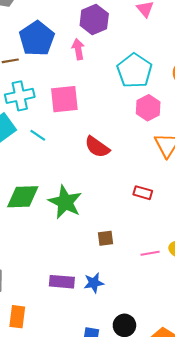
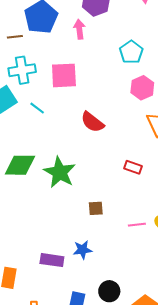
cyan pentagon: (134, 71) -> (131, 52), size x0.7
purple rectangle: (62, 282) -> (52, 260), moved

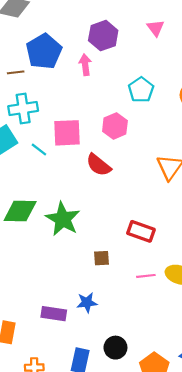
pink square: (64, 75) -> (67, 133), moved
pink hexagon: (142, 88) -> (115, 126), moved
red rectangle: (133, 167) -> (141, 231), moved, size x1.4

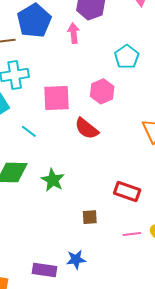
cyan line: (39, 149) -> (29, 131), moved
green star: (63, 219) -> (53, 180), size x0.7

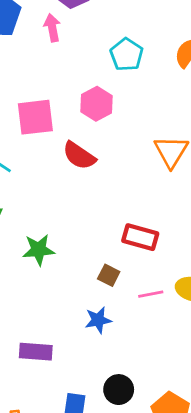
green star: (53, 180) -> (39, 250), moved, turned -30
brown square: (90, 217) -> (109, 275), moved, turned 35
blue star: (76, 260) -> (98, 320), moved

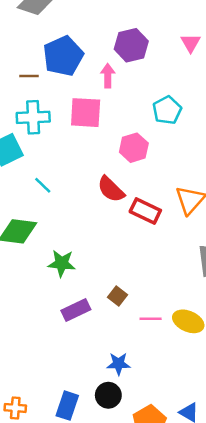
pink square: (35, 117) -> (86, 113), moved
red rectangle: (140, 237) -> (145, 211), moved
blue star: (98, 320) -> (118, 364), moved
purple rectangle: (36, 352) -> (76, 310), moved, turned -40

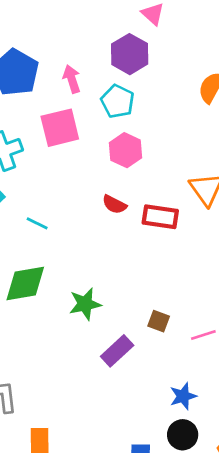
purple hexagon: (131, 45) -> (130, 54), moved
cyan pentagon: (167, 110) -> (118, 101), moved
red semicircle: (111, 189) -> (114, 204), size x0.7

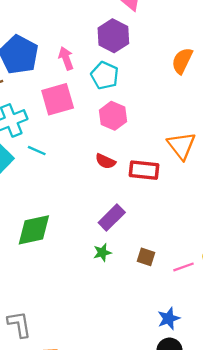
cyan line: (37, 223) -> (37, 151), moved
green star: (85, 304) -> (102, 253), moved, size x0.7
purple rectangle: (117, 351) -> (112, 217), moved

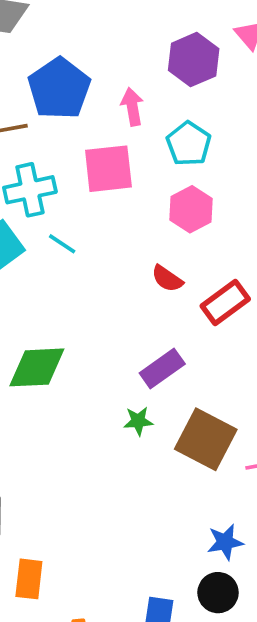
purple hexagon: (113, 36) -> (194, 60), moved
red rectangle: (144, 170) -> (225, 303), turned -52
brown square: (146, 257) -> (206, 439), size x2.0

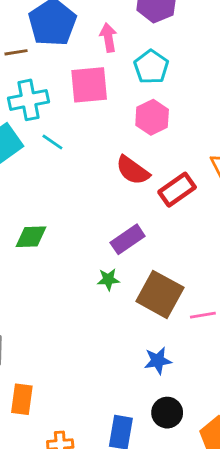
red semicircle: (167, 279) -> (133, 170), size x1.4
green diamond: (37, 367) -> (31, 237), size x0.7
blue star: (225, 542) -> (158, 361), moved

